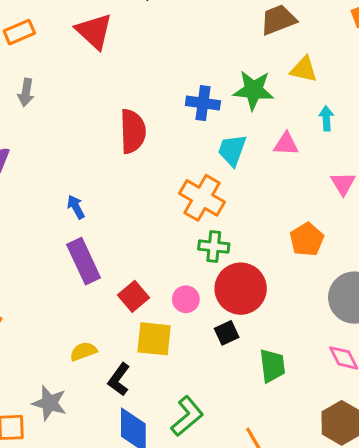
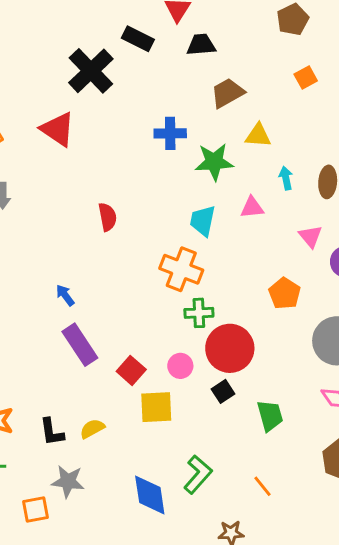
blue cross: (203, 103) -> (170, 133), moved
red semicircle: (133, 131) -> (108, 217), size x0.7
black L-shape: (119, 379) -> (52, 432), moved, turned -36

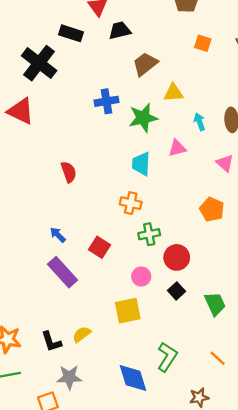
orange square: (306, 78) -> (203, 43), turned -35
orange cross: (181, 269) -> (131, 203), size x0.7
blue arrow: (65, 295) -> (58, 235), moved
red circle: (230, 348) -> (177, 257), size x0.7
red square: (131, 370) -> (100, 247), moved

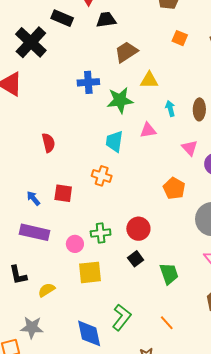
green cross: (149, 234) -> (101, 233), moved
red square: (100, 247) -> (63, 193), moved, turned -30
purple rectangle: (63, 272) -> (35, 232), turned -40
pink circle: (141, 277) -> (75, 244), moved
black L-shape: (51, 342) -> (18, 275), moved

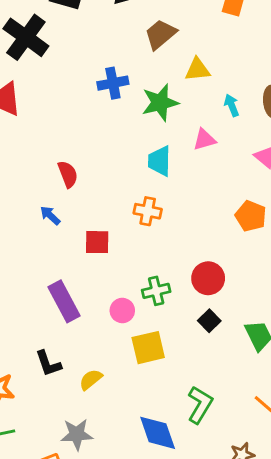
blue arrow: (33, 198) -> (50, 215), moved
purple rectangle: (35, 232) -> (64, 301), turned 56

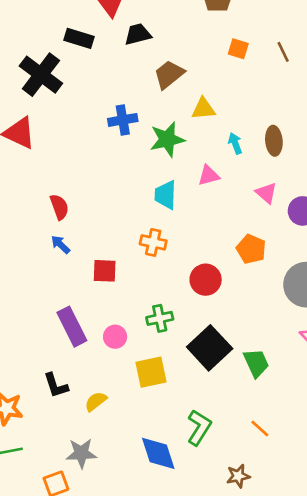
red semicircle: (68, 174) -> (59, 207), moved
red circle: (208, 278) -> (206, 280), moved
pink circle: (122, 310) -> (115, 337), moved
black square: (209, 321) -> (210, 348), size x2.0

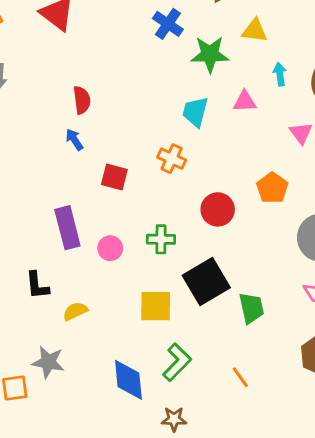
blue cross: (123, 120) -> (168, 24), turned 32
yellow square: (151, 372) -> (156, 306), moved
brown star: (238, 476) -> (174, 419), moved

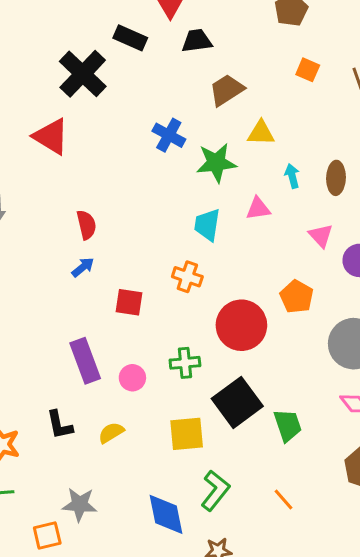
blue arrow: (74, 140) -> (83, 267), turned 90
red circle: (218, 209) -> (241, 325), size x1.4
yellow semicircle: (75, 311) -> (111, 433), moved

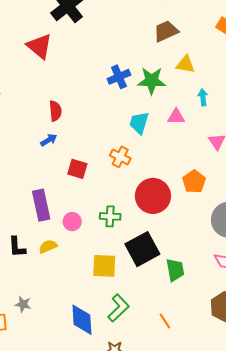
blue cross: (169, 135) -> (119, 77), moved, turned 30
yellow semicircle: (111, 433) -> (48, 246), moved
gray star: (80, 504) -> (23, 304), size x0.7

